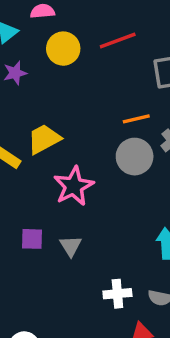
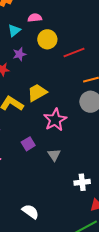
red line: (118, 41) -> (74, 52), moved
purple square: (32, 239) -> (28, 144), moved, turned -32

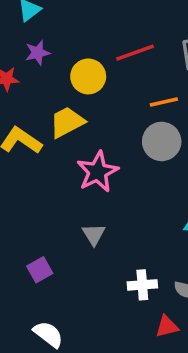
yellow circle: (47, 39) -> (88, 76), moved
purple square: (28, 144) -> (40, 270), moved

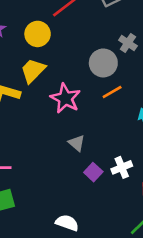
orange line: (164, 102) -> (112, 92), moved
purple square: (40, 270) -> (93, 172), moved

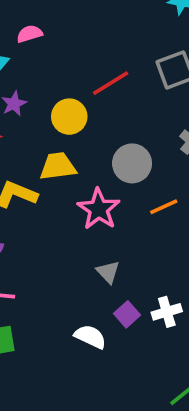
gray circle: (103, 63) -> (132, 163), moved
yellow trapezoid: (33, 71) -> (58, 166), turned 32
white semicircle: (67, 223) -> (90, 337), moved

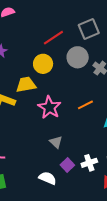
yellow circle: (69, 117) -> (43, 64), moved
gray circle: (132, 163) -> (78, 57), moved

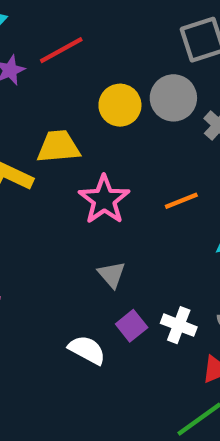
red line: (53, 38) -> (61, 50), moved
yellow circle: (43, 64) -> (120, 105), moved
white cross: (89, 163) -> (179, 325), turned 35

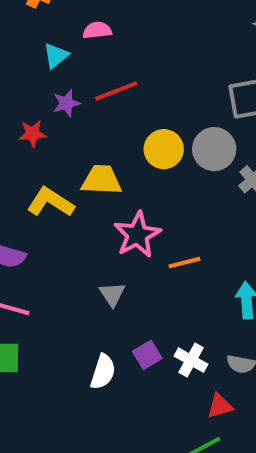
orange line: (181, 201) -> (184, 263), moved
gray triangle: (112, 275) -> (112, 294), moved
white semicircle: (87, 350) -> (103, 372), turned 72

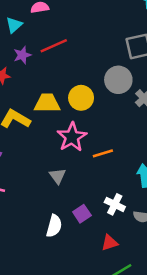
yellow circle: (164, 149) -> (81, 98), moved
white cross: (191, 360) -> (115, 204), moved
red triangle: (220, 406) -> (110, 243), moved

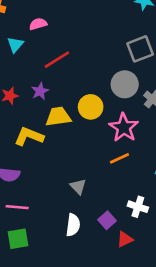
purple star: (22, 55) -> (40, 91), moved
pink star: (72, 137) -> (124, 128), moved
white semicircle: (54, 226) -> (73, 225), moved
red triangle: (110, 243) -> (125, 239), moved

